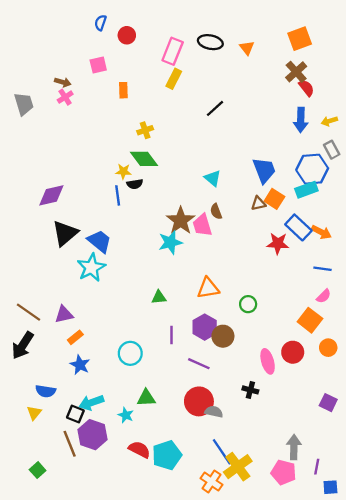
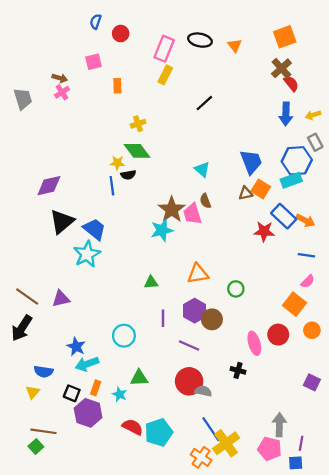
orange rectangle: (75, 337) -> (96, 388), moved, turned -32
cyan arrow: (91, 403) -> (87, 364), moved
brown line: (70, 444) -> (43, 431), moved, turned -60
blue square: (330, 487) -> (296, 463), moved

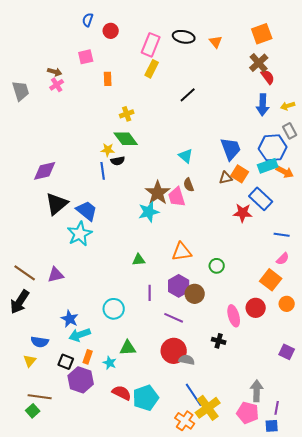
orange arrow: (305, 220) -> (285, 172), moved

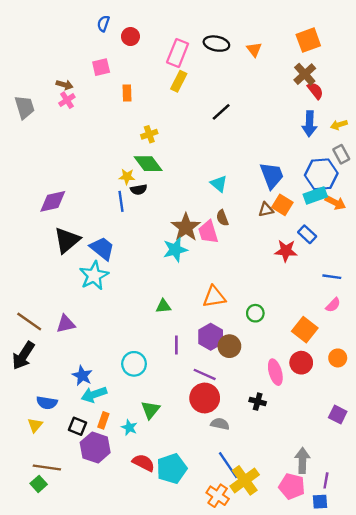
blue rectangle: (261, 199) -> (307, 234), size x0.7
orange square: (271, 280) -> (305, 330), moved
green triangle: (128, 348) -> (150, 410), turned -48
red circle: (174, 351) -> (205, 398), moved

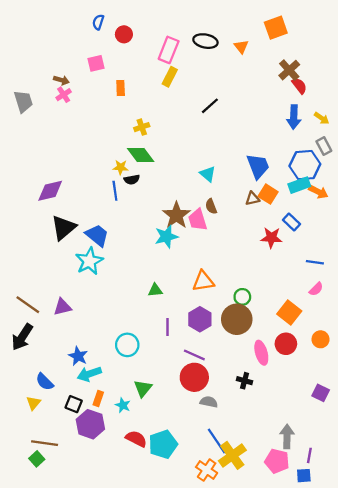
orange square: (308, 40) -> (276, 28), moved
yellow arrow: (339, 125) -> (322, 118), turned -128
brown circle: (229, 346) -> (237, 319), moved, size x1.4
blue semicircle: (47, 403) -> (45, 382), turned 36

